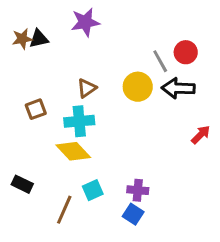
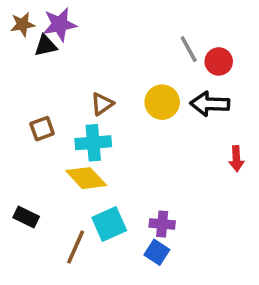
purple star: (85, 22) -> (60, 24), moved
brown star: (22, 39) -> (23, 24), moved
gray line: (160, 61) -> (189, 49), moved
red arrow: (201, 135) -> (236, 159), turned 132
cyan square: (93, 190) -> (109, 224), size x1.4

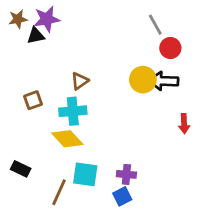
gray line: (189, 49) -> (155, 25), moved
yellow circle: (162, 102) -> (143, 80), moved
cyan square: (109, 224) -> (85, 174), turned 32
blue square: (157, 252) -> (122, 196), turned 30

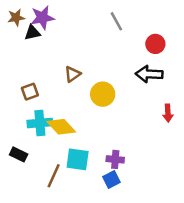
gray line: (155, 25) -> (116, 21), moved
yellow circle: (143, 80) -> (103, 94), moved
cyan cross: (73, 111) -> (40, 123), moved

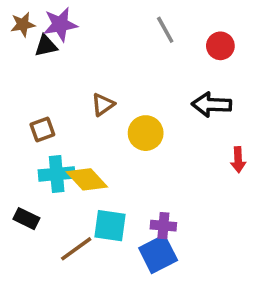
red circle: (155, 44) -> (220, 46), moved
brown line: (54, 176) -> (76, 249), turned 30
blue square: (111, 180) -> (158, 254), size x1.5

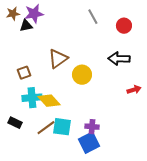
brown triangle: (103, 105) -> (58, 59), size x1.5
red arrow: (238, 160) -> (134, 90), turned -104
brown line: (76, 249) -> (46, 128), moved

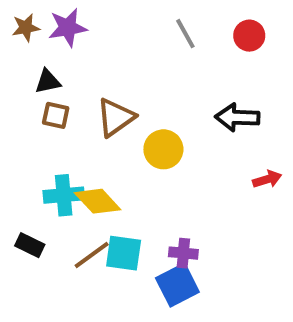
black triangle: (26, 26) -> (48, 81), moved
red circle: (124, 26) -> (249, 36), moved
brown square: (24, 73) -> (56, 115), moved, turned 32

